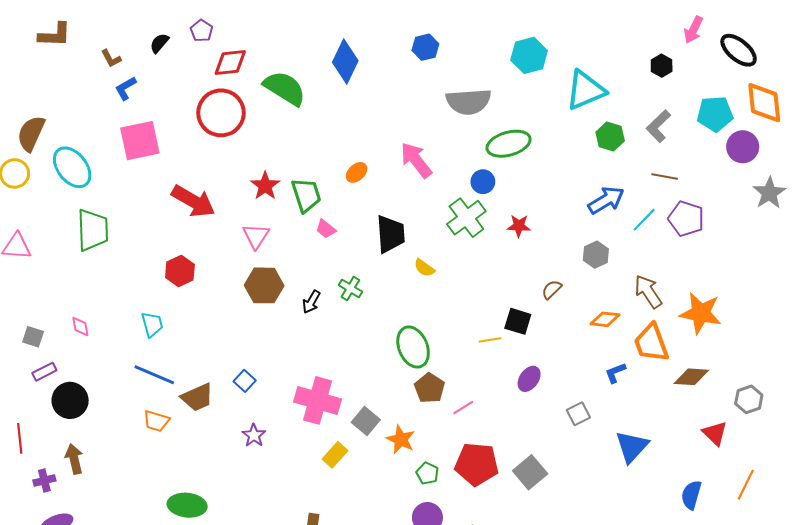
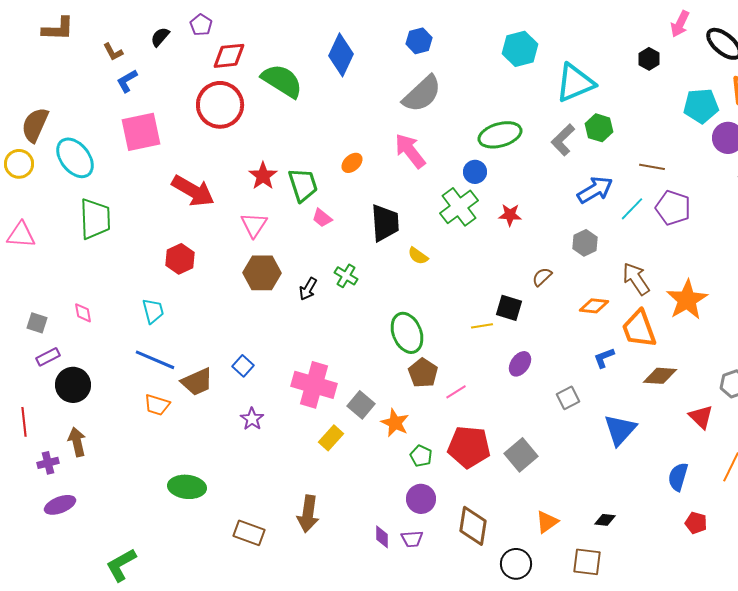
gray semicircle: (468, 102) -> (422, 94), moved, turned -39
gray L-shape: (658, 126) -> (563, 140), moved
orange star: (701, 313) -> (687, 300), turned 30
brown diamond: (691, 377) -> (660, 376), moved

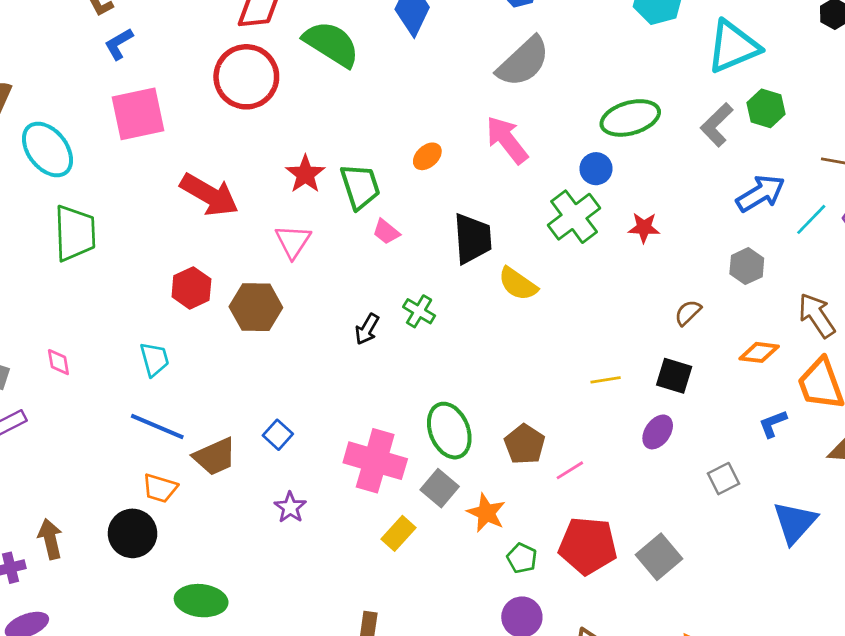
yellow semicircle: (418, 256) -> (518, 284), size x1.4
brown hexagon: (262, 273) -> (256, 307), moved
black square: (509, 308) -> (674, 376), moved
green ellipse: (407, 333) -> (449, 431), moved
black circle: (73, 385) -> (133, 533), moved

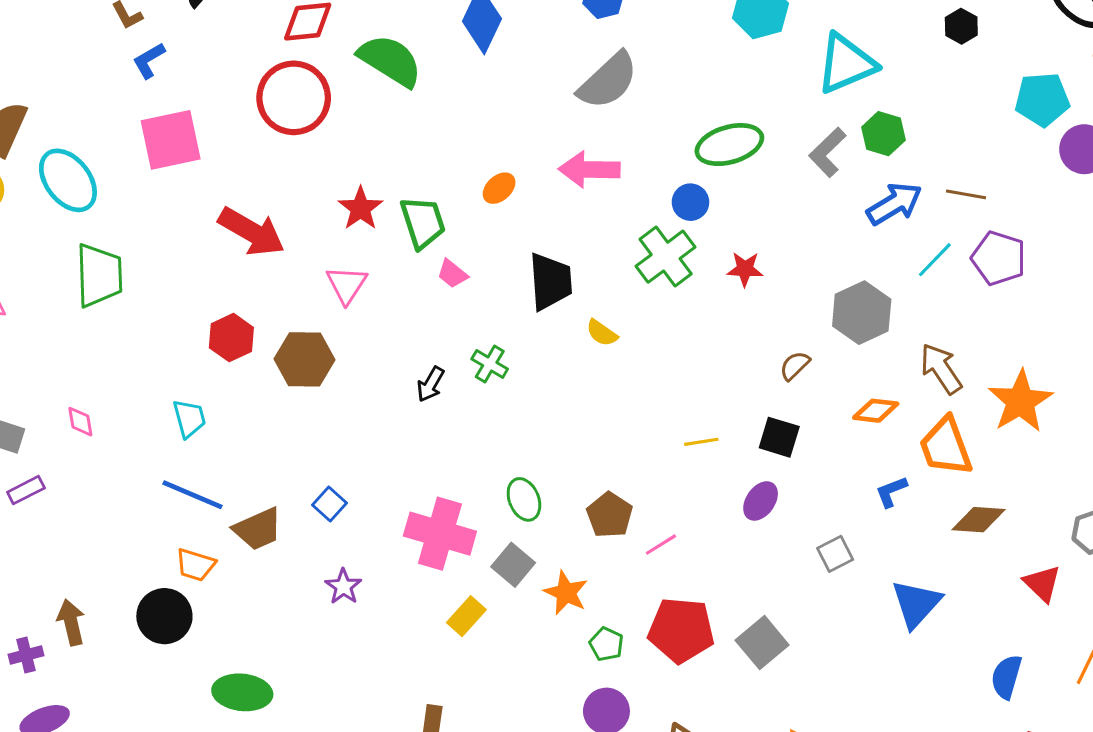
pink arrow: (507, 140) -> (589, 169), turned -51
blue arrow: (761, 193) -> (894, 204), moved
gray hexagon: (747, 266) -> (862, 313), size x1.5
yellow semicircle: (518, 284) -> (602, 333), size x0.7
green ellipse: (449, 431) -> (524, 499), size x0.7

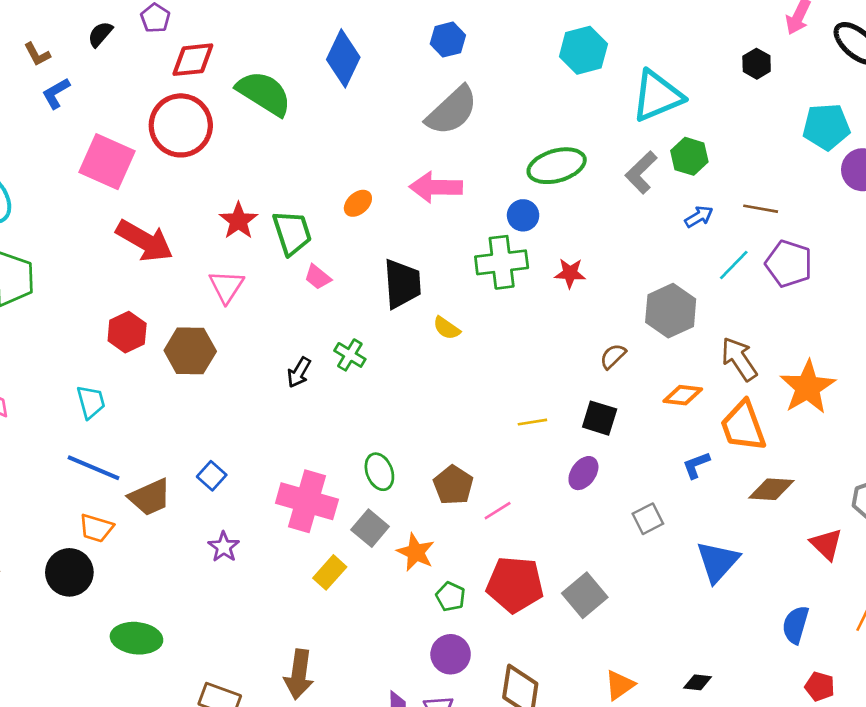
pink square: (171, 140) -> (107, 162), moved, turned 36
blue arrow: (894, 204) -> (699, 217), size x0.6
green cross: (666, 257) -> (502, 262), turned 30

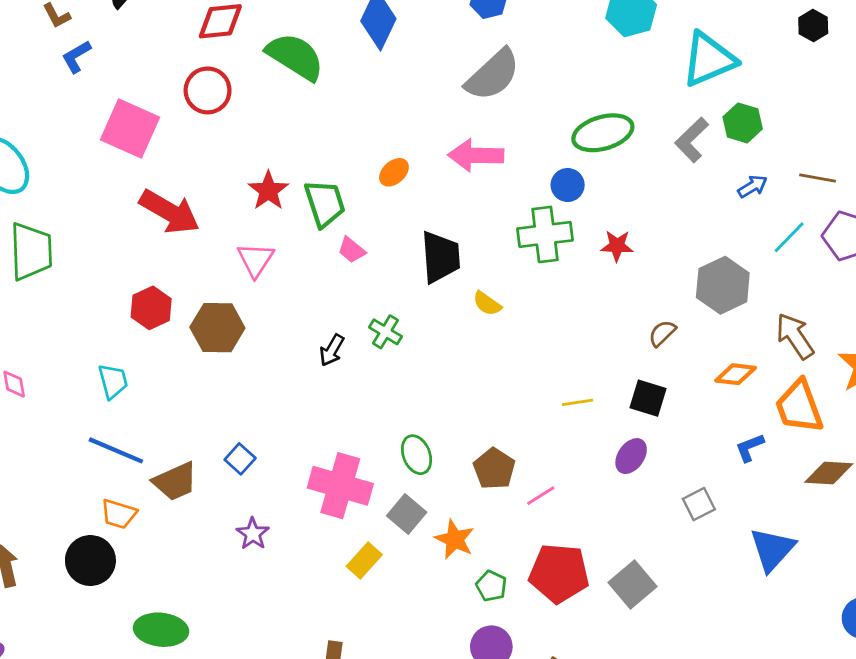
red circle: (181, 125) -> (208, 90), size x0.7

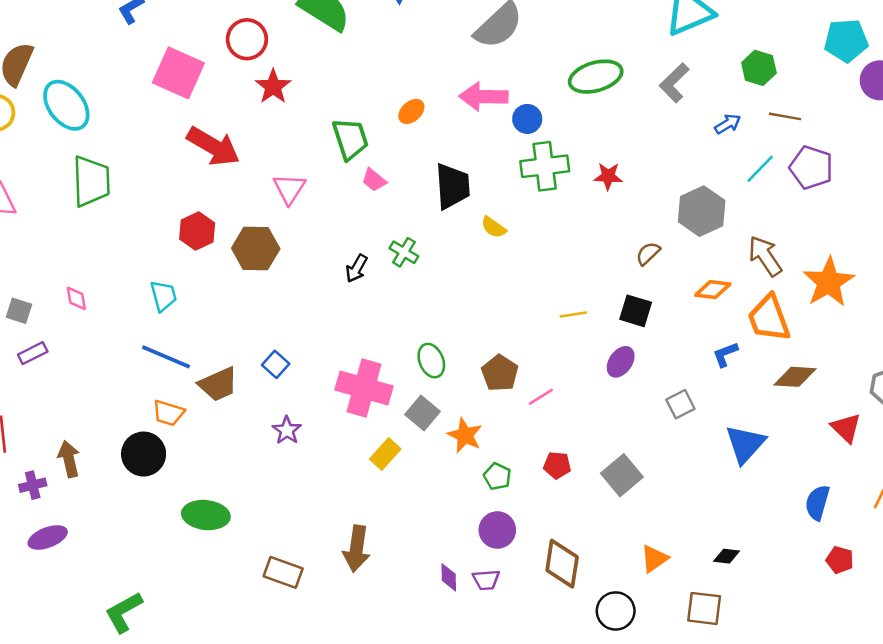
green hexagon: (743, 123) -> (759, 68), moved
blue circle: (568, 185) -> (527, 119), moved
red star: (268, 191) -> (273, 87), moved
red pentagon: (559, 573) -> (557, 465), size x0.5

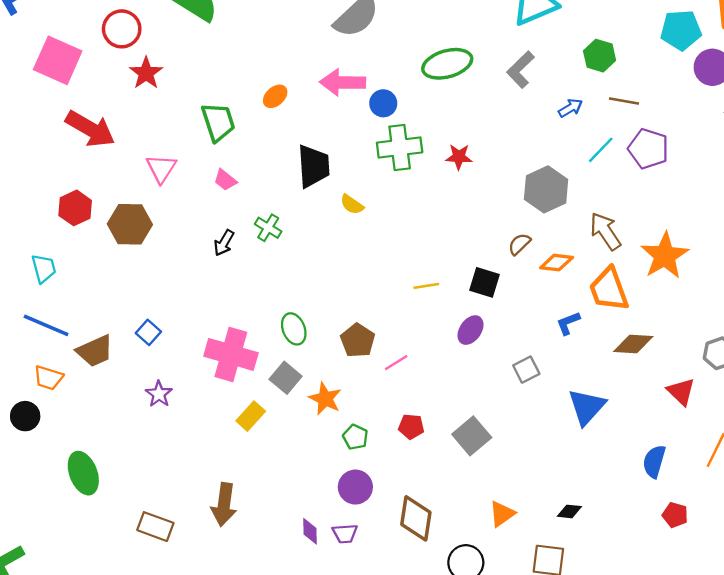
pink trapezoid: (374, 180) -> (225, 180), moved
brown semicircle: (648, 253) -> (519, 244), moved
black circle: (144, 454) -> (25, 416), size x0.7
green ellipse: (206, 515) -> (83, 473), turned 63

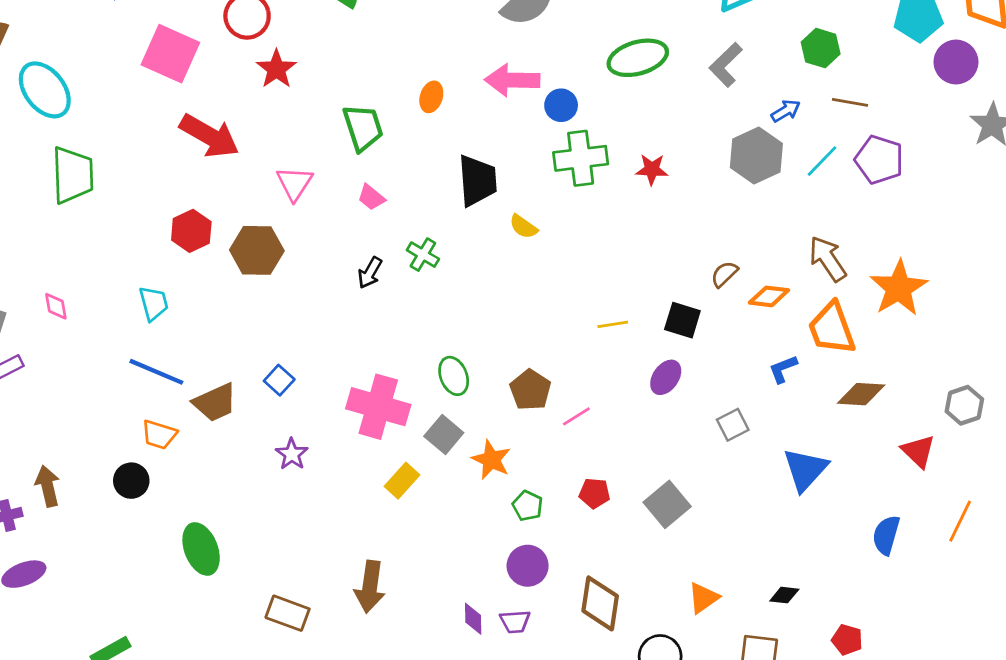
orange ellipse: (275, 96) -> (431, 97), turned -30
gray hexagon: (546, 189) -> (756, 155), moved
red pentagon: (675, 515) -> (847, 640), moved

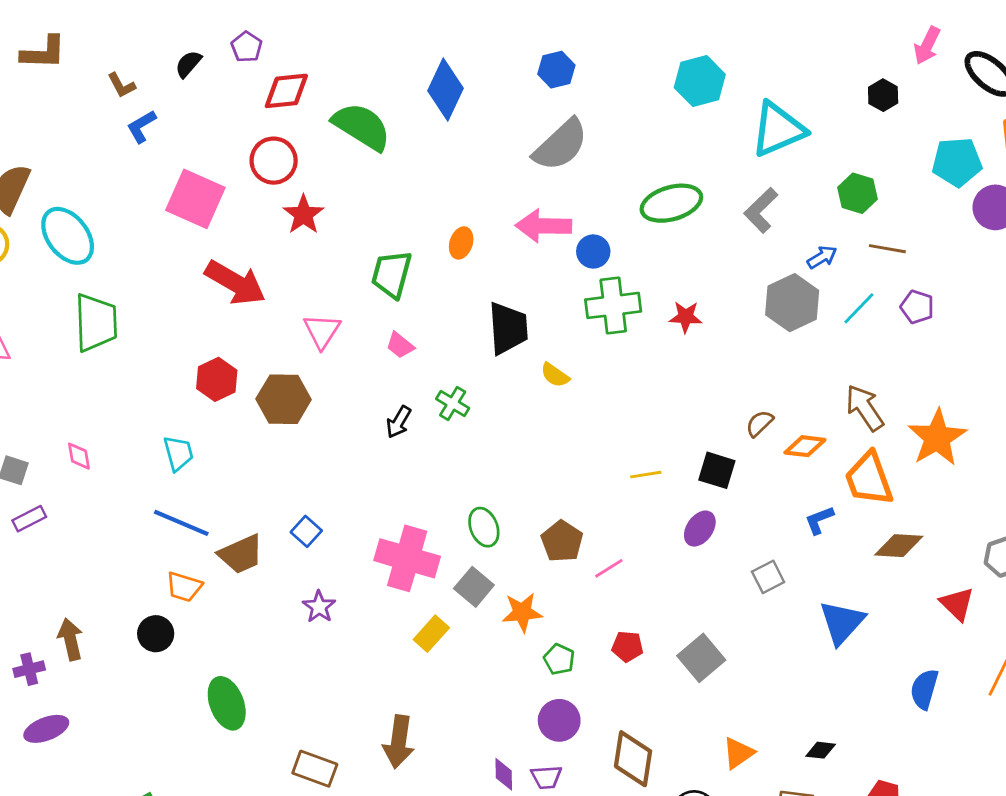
green trapezoid: (363, 128) -> (392, 274), turned -147
purple pentagon: (879, 160) -> (917, 307), size x0.7
orange star: (491, 460) -> (522, 612), turned -30

